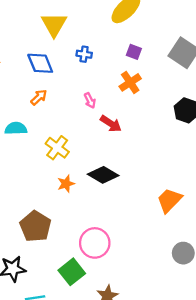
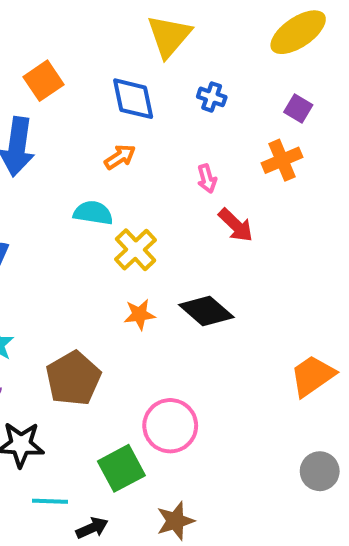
cyan semicircle: (16, 128) -> (93, 213), moved

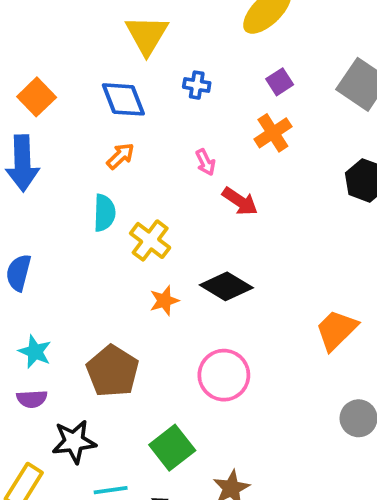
purple square: (298, 108) -> (280, 82), turned 36
cyan semicircle: (93, 213) -> (104, 213), turned 93
pink circle: (170, 426) -> (224, 375), moved

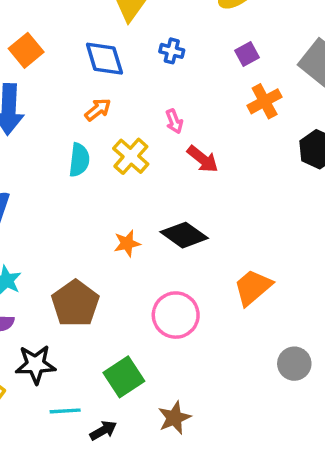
orange cross: (273, 133) -> (265, 101), moved
yellow cross: (150, 240) -> (131, 156), moved
orange trapezoid: (336, 330) -> (253, 287), moved

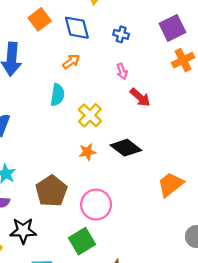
orange square: (26, 50) -> (40, 19), moved
blue cross: (172, 51) -> (121, 34), moved
purple square: (247, 54) -> (172, 28), size x1.6
yellow cross: (131, 156) -> (90, 115), moved
pink circle: (176, 315) -> (96, 205), moved

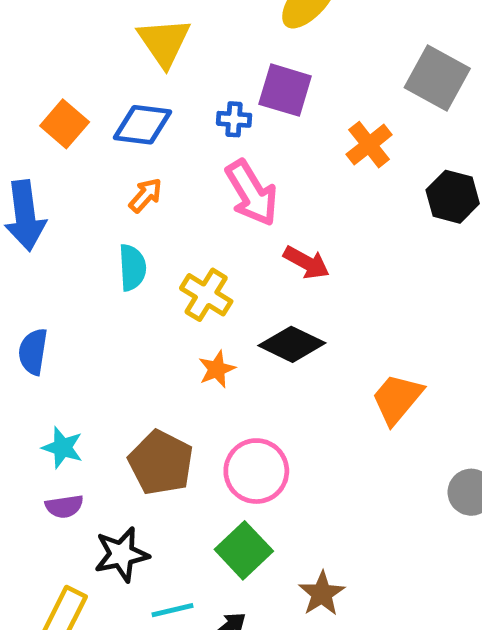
blue diamond: (77, 28) -> (143, 125), turned -56
purple square: (172, 28) -> (285, 90), moved, turned -35
pink arrow: (122, 71) -> (252, 193), size x2.0
red arrow: (140, 97) -> (306, 262), moved

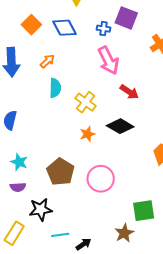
blue diamond: (143, 125) -> (64, 28), turned 50
orange arrow: (146, 195) -> (47, 61), moved
green square: (244, 550) -> (144, 211), moved, turned 30

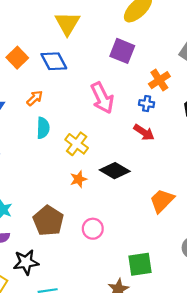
blue cross: (104, 29) -> (147, 104), moved
red arrow: (129, 92) -> (144, 132), moved
pink circle: (101, 179) -> (93, 229), size x0.7

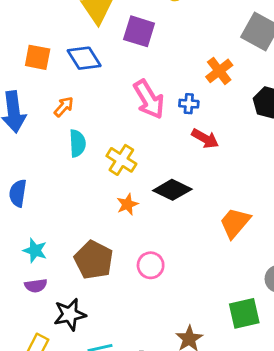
purple square: (122, 51) -> (139, 31), moved
orange square: (17, 58) -> (38, 57), turned -30
blue cross: (147, 104) -> (189, 104), moved
green square: (140, 264) -> (244, 313), moved

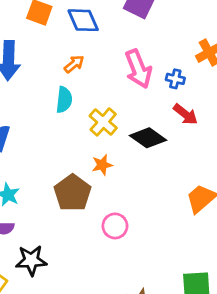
orange arrow: (64, 107) -> (74, 64), moved
black diamond: (172, 190) -> (148, 138), moved
brown pentagon: (94, 260) -> (72, 193), moved

